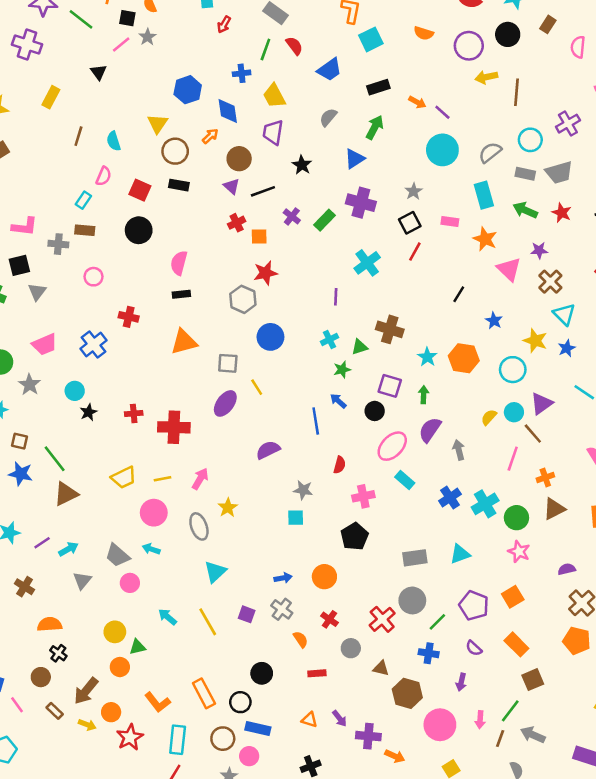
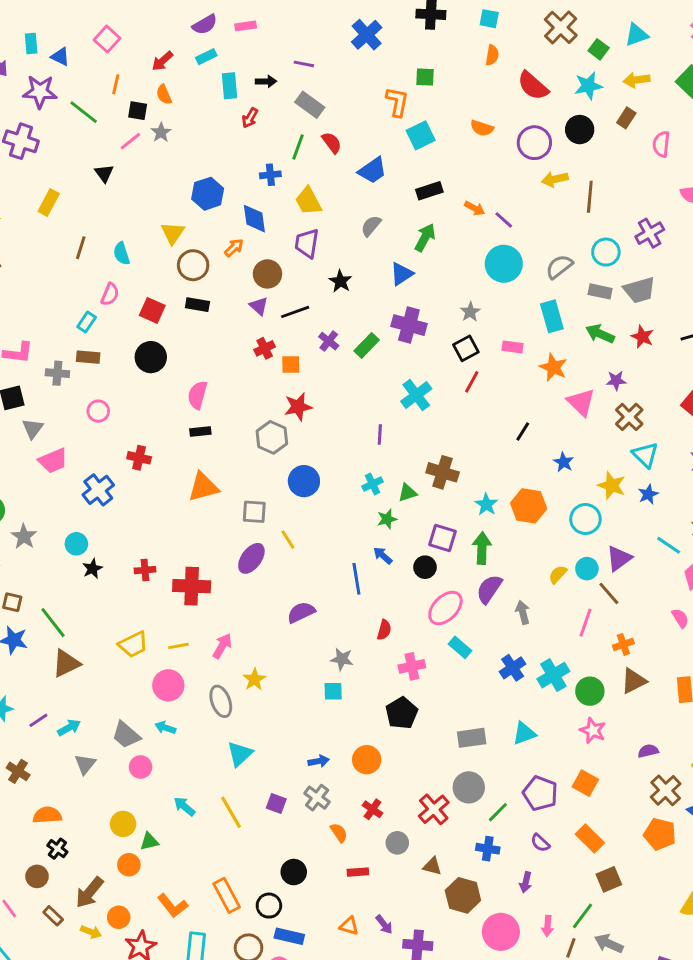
pink trapezoid: (45, 344) -> (53, 461), moved
green arrow: (424, 395) -> (482, 548), size x1.5
orange square: (513, 597) -> (585, 783), turned -30

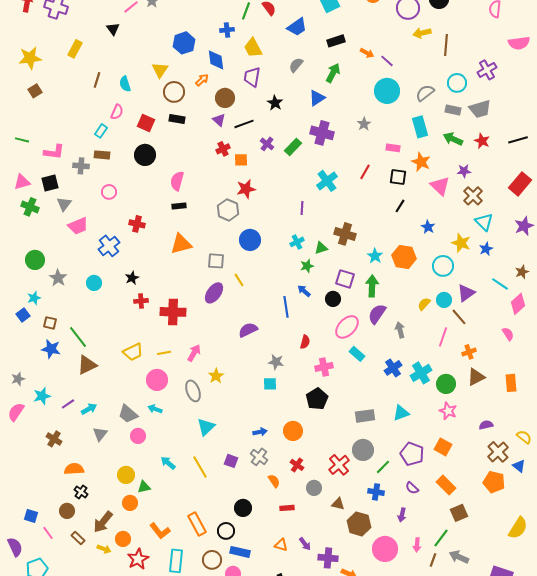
black square: (466, 348) -> (398, 177), moved, turned 36
black star: (92, 569) -> (132, 278), moved

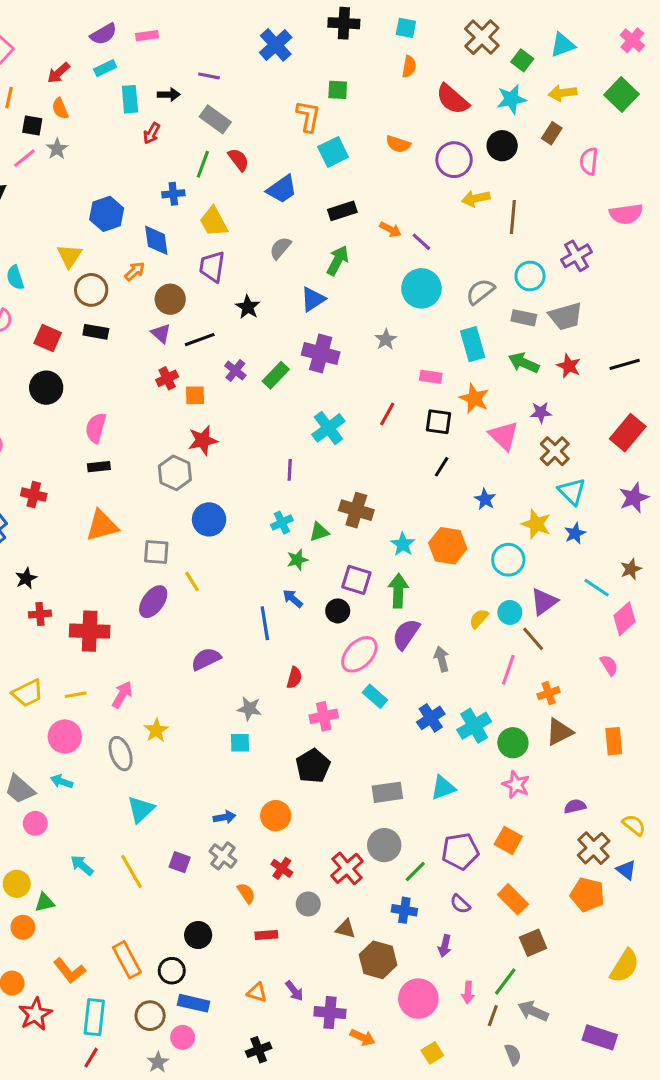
purple pentagon: (412, 454) -> (460, 851), turned -30

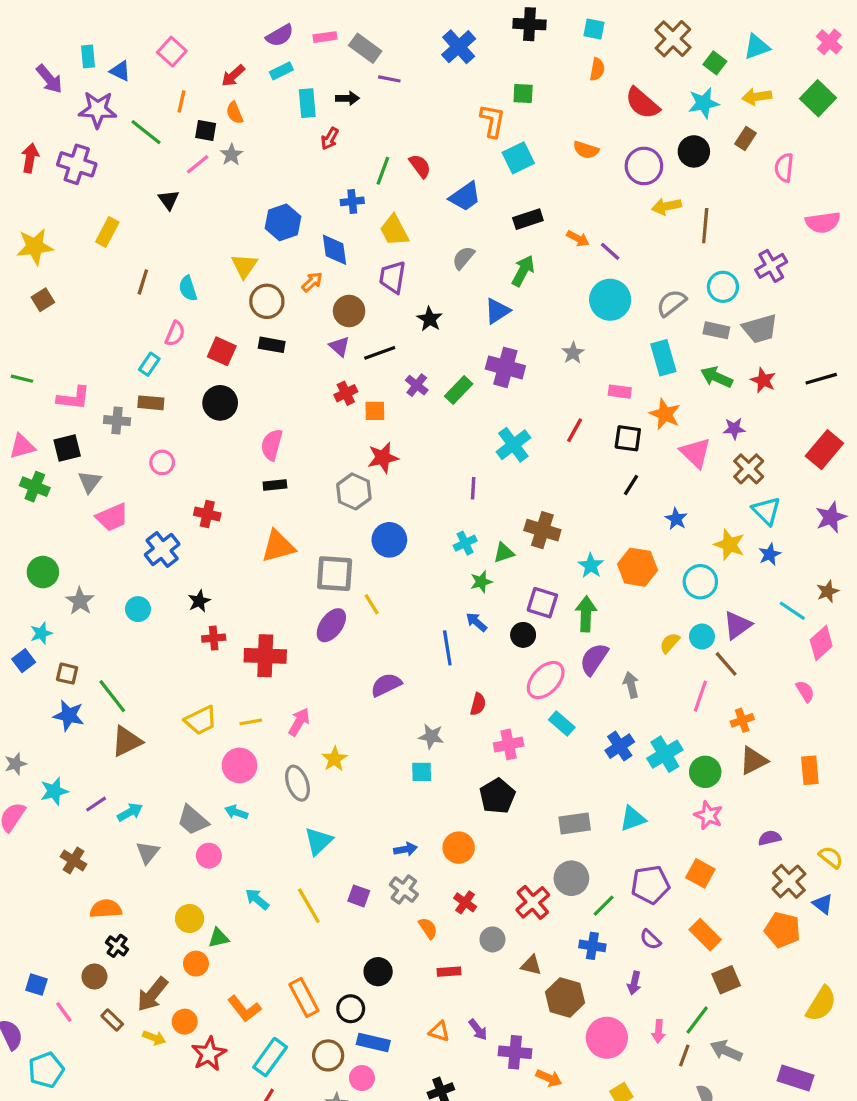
gray rectangle: (215, 119) -> (365, 48), moved
gray square: (156, 552) -> (335, 574), size x1.4
cyan rectangle: (94, 1017) -> (270, 1057), turned 30

